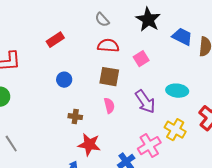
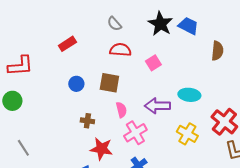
blue trapezoid: (182, 37) -> (188, 26), moved
brown square: (109, 77) -> (109, 83), moved
purple arrow: (145, 102) -> (157, 106), turned 125
pink cross: (149, 146) -> (135, 133), moved

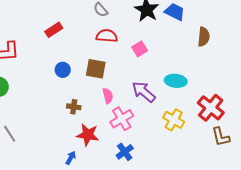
purple arrow: (157, 106) -> (144, 92), turned 40

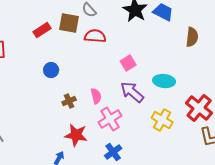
pink square: (140, 49) -> (128, 63), moved
brown square: (96, 69) -> (69, 23), moved
brown cross: (74, 107) -> (69, 101), moved, turned -32

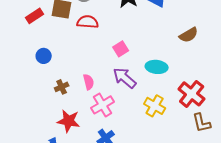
brown semicircle: (192, 37) -> (189, 35), moved, turned 54

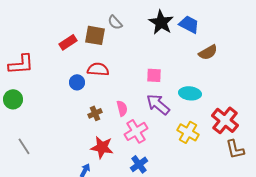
red semicircle: (88, 22) -> (98, 69), moved
brown semicircle: (189, 35) -> (208, 52), moved
pink square: (121, 49) -> (154, 75), turned 35

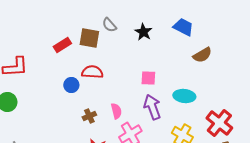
black star: (161, 22) -> (143, 32), moved, size x0.7
purple arrow: (158, 104) -> (152, 107), turned 30

